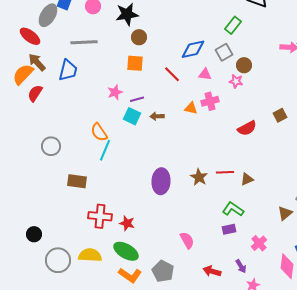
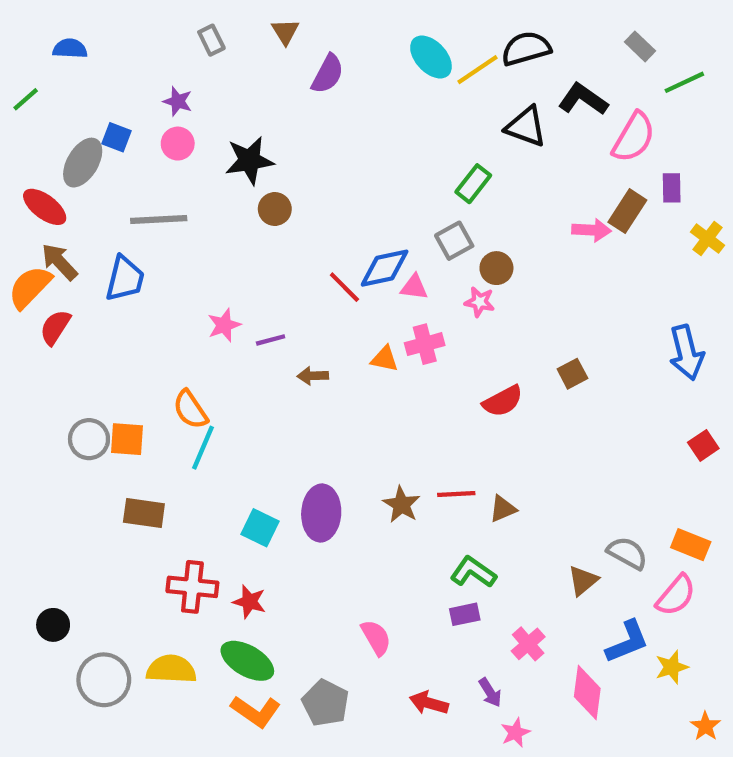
blue diamond: (193, 49) -> (385, 268), moved
orange square: (135, 63) -> (127, 439), moved
cyan square: (132, 116) -> (260, 528), moved

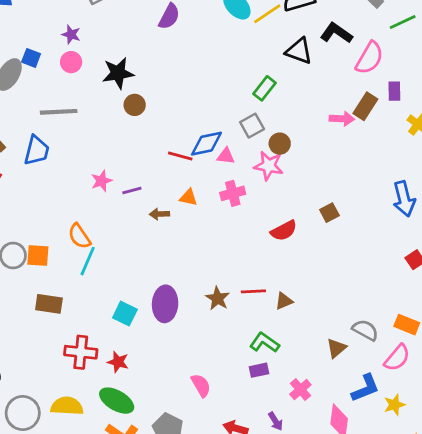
red line: (344, 287) -> (180, 156), turned -30
pink star: (480, 302) -> (269, 166), size x1.5
orange triangle: (385, 359) -> (189, 197), moved

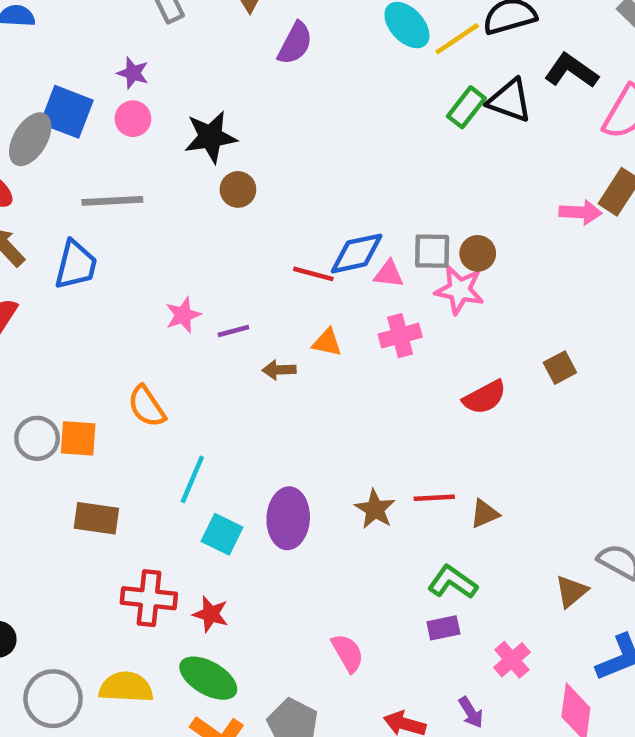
blue square: (31, 58) -> (67, 112), size x1.6
green rectangle: (264, 88) -> (466, 107), moved
gray square: (252, 126) -> (432, 251), moved, turned 30
cyan line: (88, 261) -> (192, 479), moved

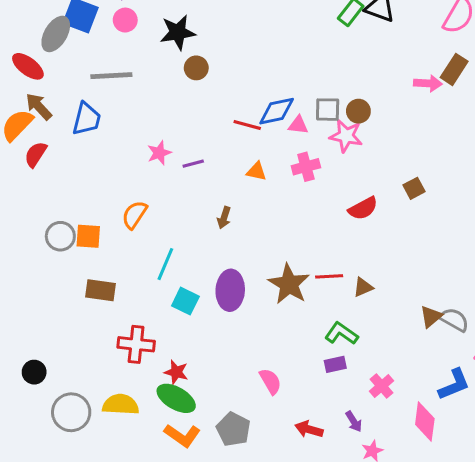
brown arrow: (279, 370) -> (224, 218), moved, turned -70
orange semicircle: (147, 406) -> (134, 215), turned 68
brown star: (375, 509) -> (289, 284), size x1.5
brown triangle: (571, 591) -> (431, 317), moved
red star: (211, 614) -> (176, 372), moved

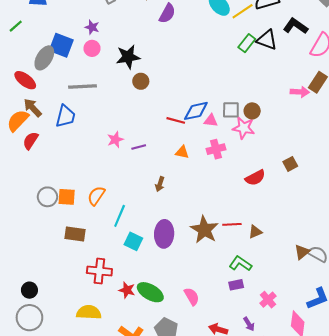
orange semicircle: (134, 215) -> (96, 196), moved
green ellipse: (176, 398) -> (150, 292), moved
gray circle: (71, 412) -> (29, 318), moved

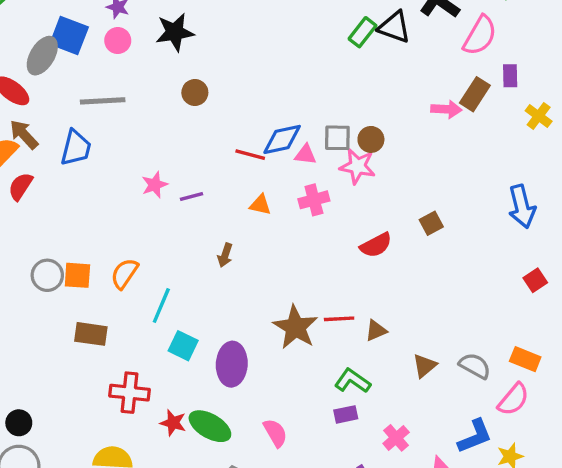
black star: (128, 57) -> (175, 32), moved
purple ellipse: (164, 234) -> (232, 364), moved
brown triangle: (302, 252) -> (425, 366), moved

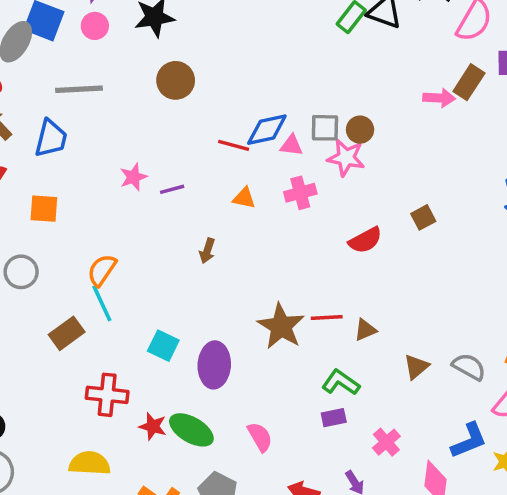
brown circle: (195, 93) -> (176, 80), size x1.4
orange square: (77, 275) -> (44, 209), moved
cyan line: (161, 305) -> (102, 303), moved, turned -48
brown rectangle: (91, 334) -> (67, 333), turned -44

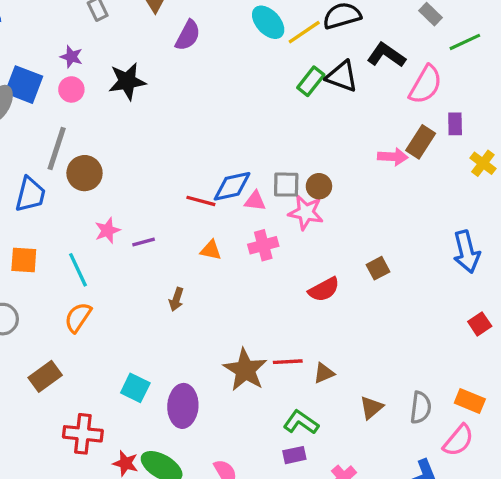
brown circle: (176, 80) -> (85, 173), moved
gray line: (79, 89) -> (57, 149), turned -69
cyan line: (102, 303) -> (78, 270), moved
gray semicircle: (469, 367) -> (421, 408), turned 68

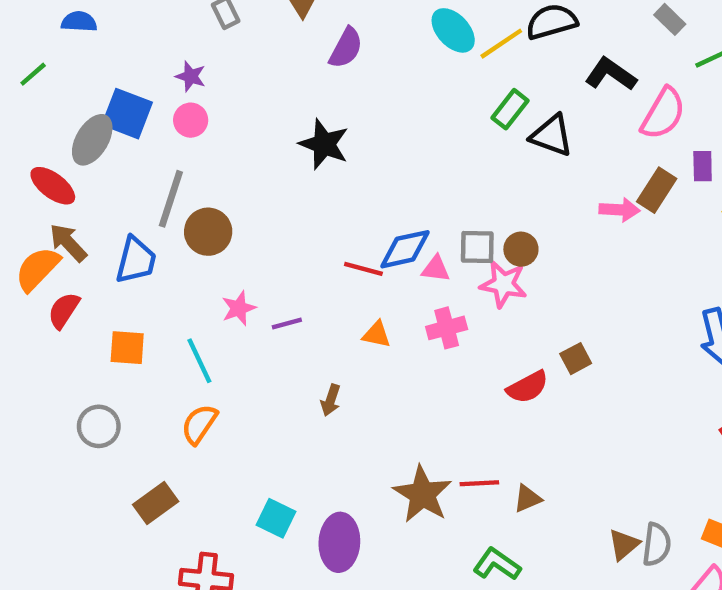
black triangle: (342, 76) -> (552, 135), moved
black star: (127, 81) -> (324, 144), moved, turned 30
brown square: (378, 268) -> (576, 359), moved
brown triangle: (371, 408) -> (624, 545), moved

